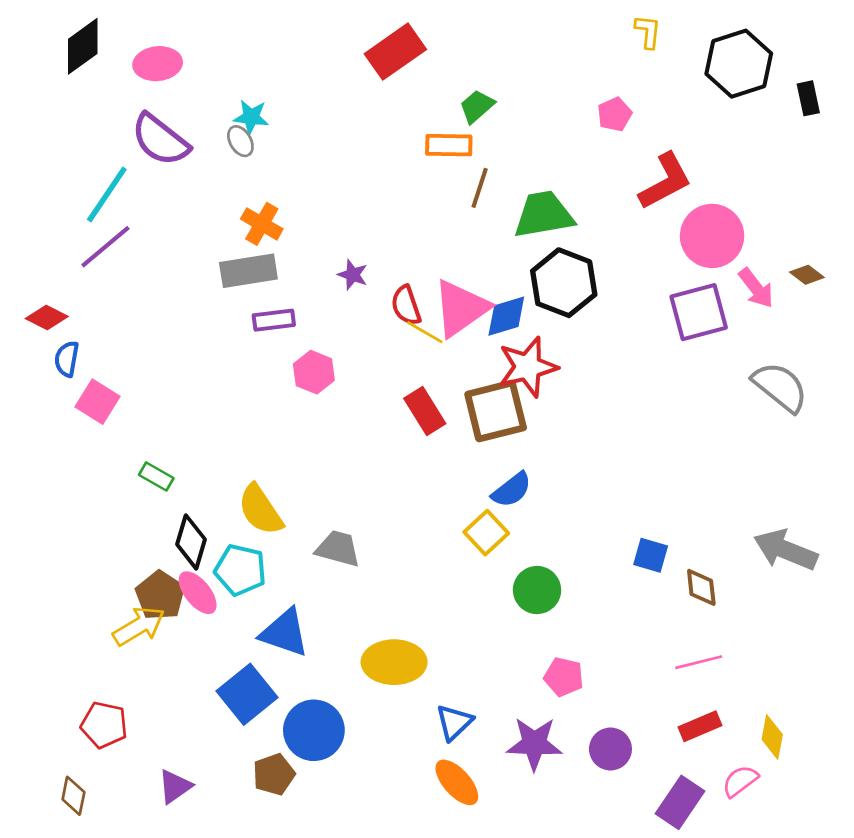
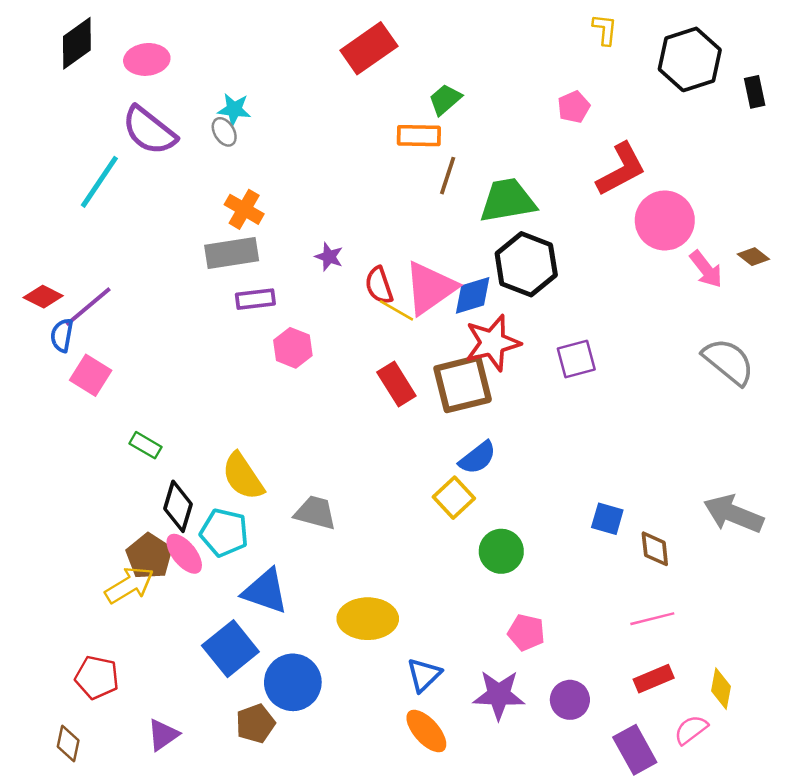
purple line: (105, 247) -> (88, 307), moved
purple square: (699, 312) -> (576, 359), moved, size x0.7
purple rectangle: (680, 802) -> (635, 750), turned -63

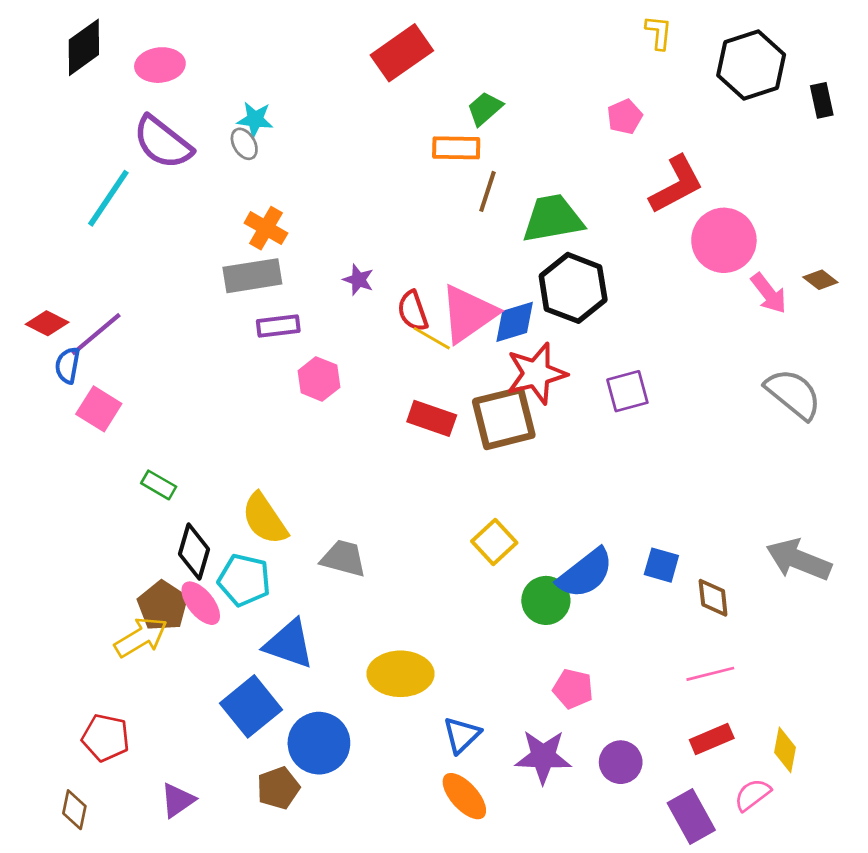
red rectangle: (396, 384) -> (432, 418), turned -39
blue semicircle: (478, 458) -> (585, 573), moved, size x1.4

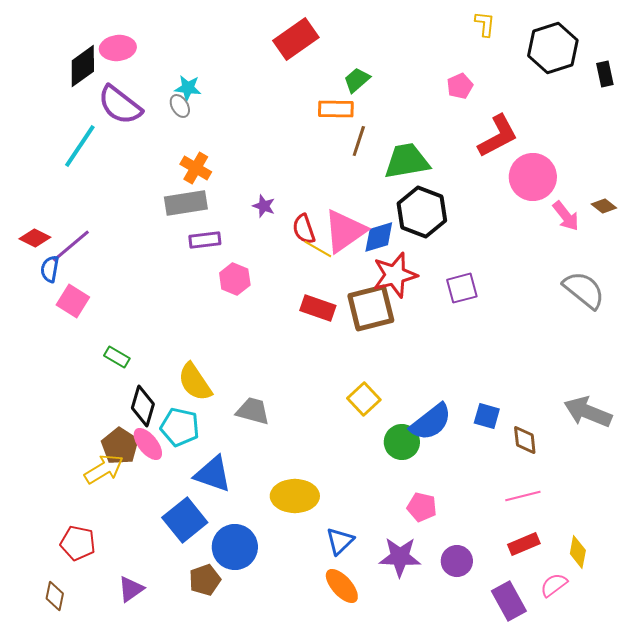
black diamond: (84, 47) -> (83, 66), moved

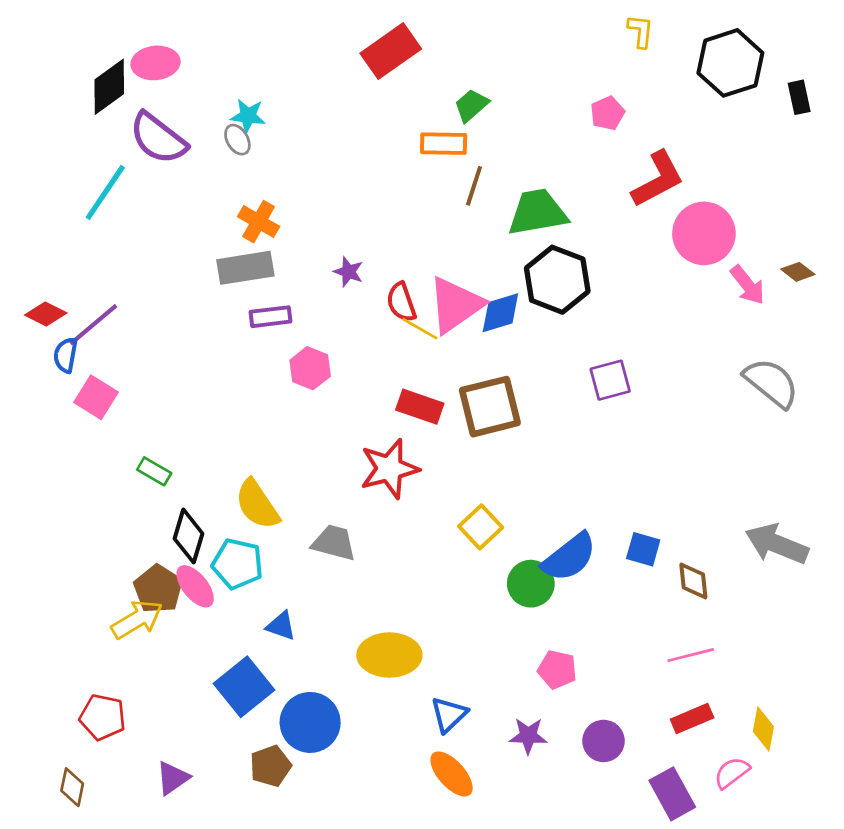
red star: (395, 275) -> (389, 469), moved
blue triangle: (213, 474) -> (281, 626), size x0.6
purple star: (400, 557) -> (528, 736), size x0.7

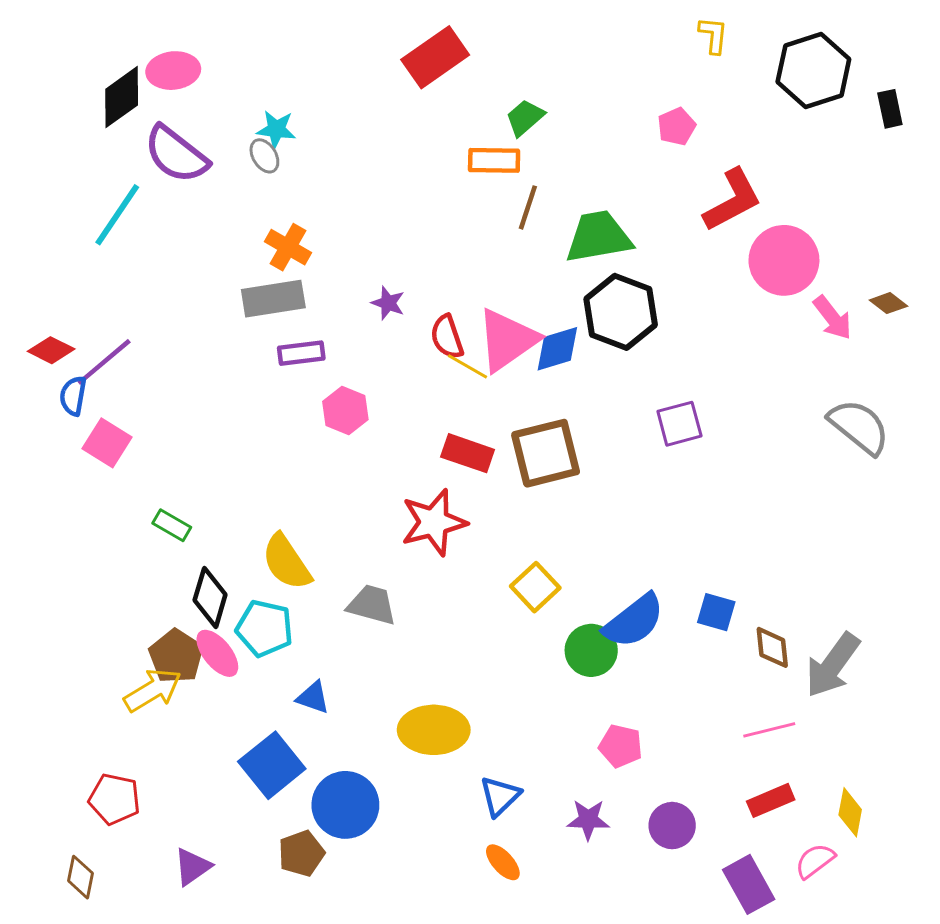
gray arrow: (777, 544) -> (833, 665), moved, turned -76
orange ellipse: (452, 774) -> (503, 862), size x0.7

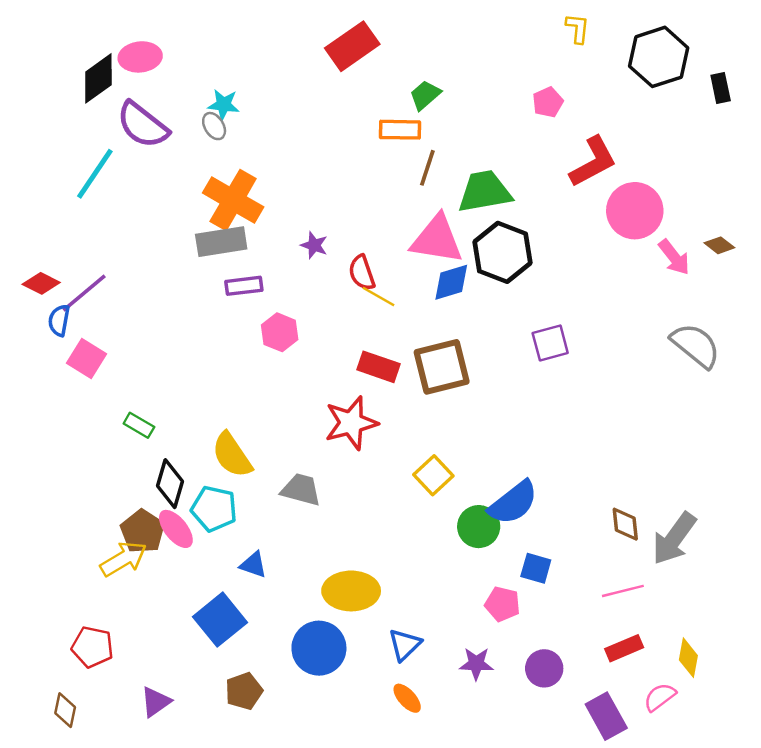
orange cross: (288, 247) -> (233, 200), size x1.6
pink triangle: (507, 340) -> (437, 239), moved, turned 44
blue square: (716, 612) -> (536, 568), moved
blue circle: (345, 805) -> (319, 648), moved

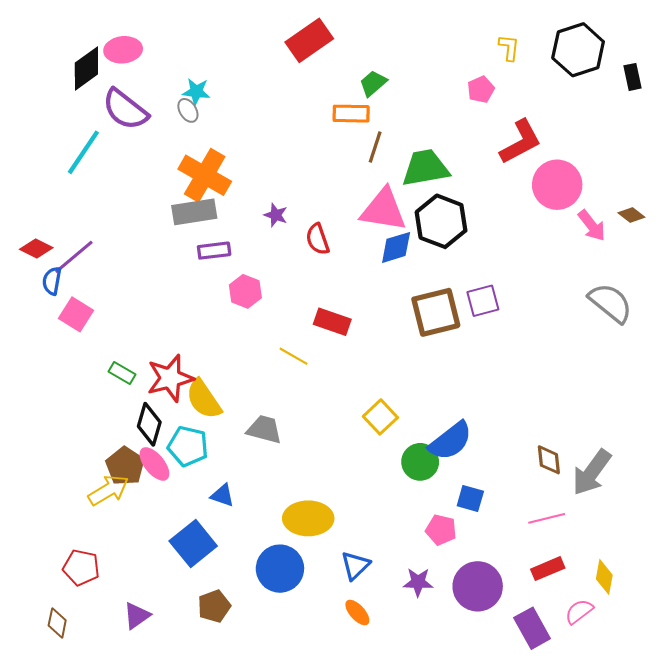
yellow L-shape: (578, 28) -> (509, 48), moved
yellow line: (379, 297) -> (294, 356), moved
brown square: (442, 367) -> (436, 312), moved
red star: (351, 423) -> (170, 378), moved
purple circle: (544, 668) -> (478, 586), size x1.5

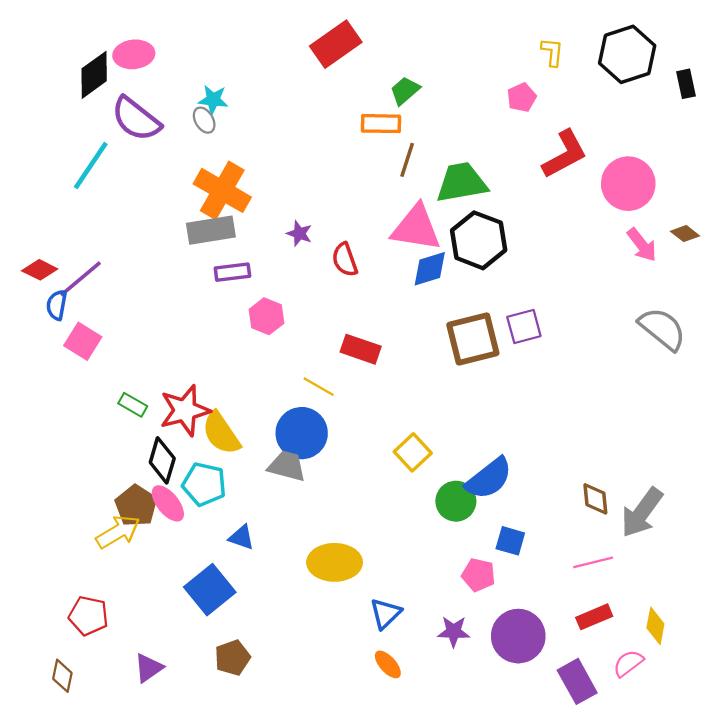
pink circle: (557, 185) -> (628, 184), moved
blue circle: (280, 569) -> (302, 433), moved

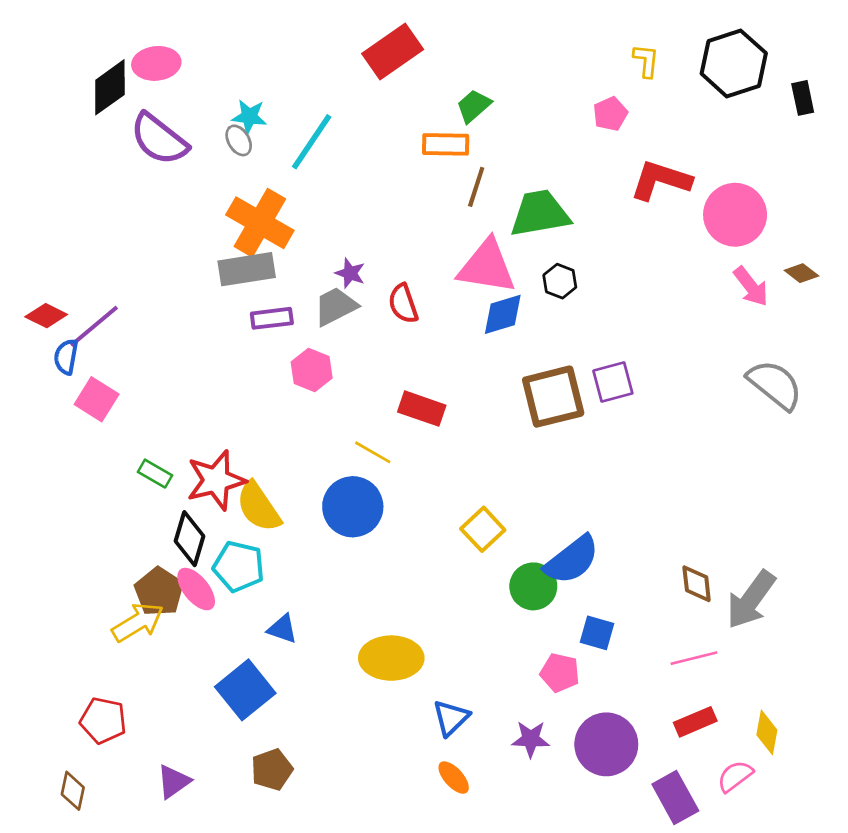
red L-shape: (565, 154) -> (661, 180), turned -134
cyan line: (91, 165) -> (312, 142), moved
black hexagon: (479, 240) -> (560, 281), size x0.5
gray trapezoid: (287, 466) -> (336, 306), moved, turned -42

